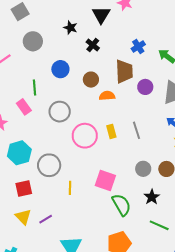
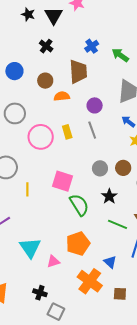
black star: (70, 28) -> (28, 14), moved
purple circle: (145, 87) -> (95, 105), moved

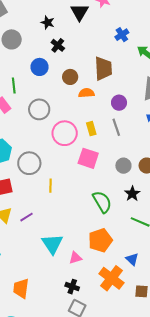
black star: (28, 14) -> (48, 22), moved
black cross: (46, 46) -> (58, 45), moved
blue cross: (92, 46) -> (122, 35), moved
pink square: (62, 181) -> (88, 158), moved
black cross: (40, 293) -> (72, 287), moved

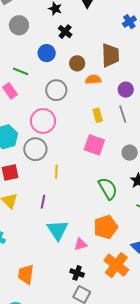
green line: (14, 86) -> (21, 71), turned -63
gray circle: (39, 109) -> (56, 90), moved
pink circle: (65, 133) -> (43, 121), moved
purple line: (27, 217) -> (43, 202), moved, turned -48

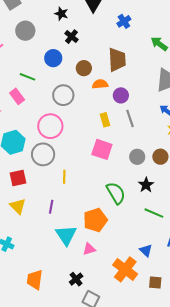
blue cross: (129, 22) -> (124, 21), moved
purple circle: (126, 90) -> (121, 95), moved
orange pentagon: (106, 227) -> (95, 220), moved
black cross: (77, 273) -> (76, 279), moved, turned 32

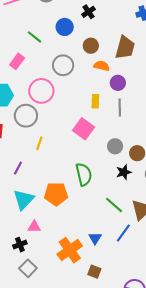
pink rectangle: (17, 96) -> (17, 61), moved, turned 56
black star: (146, 185) -> (124, 172), moved
pink triangle: (89, 249) -> (34, 227), moved

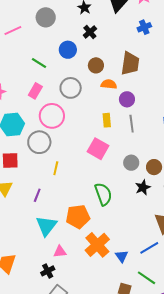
pink rectangle: (17, 61) -> (35, 91), moved
green line: (114, 205) -> (146, 278), moved
blue line: (123, 233) -> (149, 248), turned 30
orange cross: (70, 250) -> (97, 245), moved

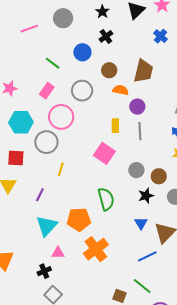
blue cross: (144, 27) -> (161, 36), turned -32
blue triangle: (122, 256) -> (141, 223), moved

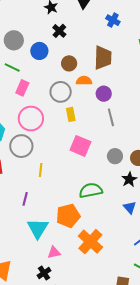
gray circle: (63, 18) -> (14, 40), moved
pink rectangle: (47, 91) -> (22, 88), moved
gray circle: (82, 91) -> (61, 92), moved
yellow rectangle: (115, 126) -> (71, 114), moved
green semicircle: (106, 199) -> (91, 190), turned -75

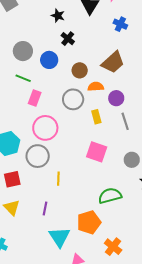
brown trapezoid: (103, 58) -> (113, 62), turned 50
yellow rectangle: (71, 114) -> (96, 117), moved
orange cross: (90, 242) -> (113, 247), size x0.7

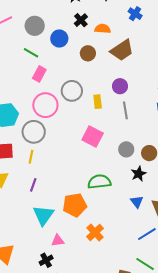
orange semicircle: (96, 87) -> (103, 29), moved
gray circle: (73, 99) -> (72, 91), moved
yellow line: (58, 179) -> (31, 157), moved

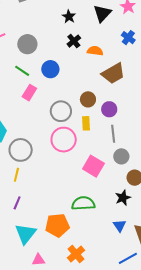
blue circle: (59, 39) -> (50, 69), moved
brown circle: (88, 53) -> (88, 99), moved
pink circle: (45, 105) -> (64, 140), moved
pink square: (93, 136) -> (93, 166), moved
gray circle: (126, 149) -> (121, 156), moved

